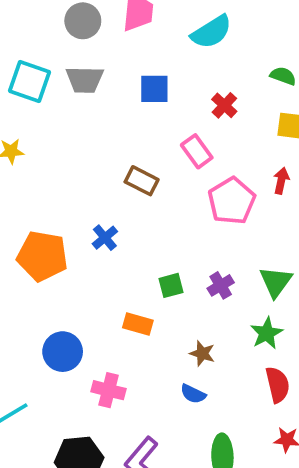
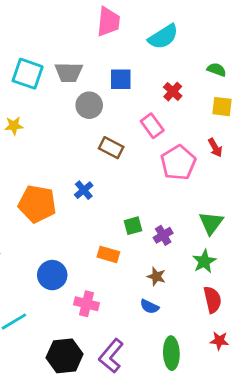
gray circle: (83, 21) -> (89, 105), moved
red arrow: (281, 181) -> (215, 148), turned 138
purple cross: (221, 285) -> (163, 235), moved

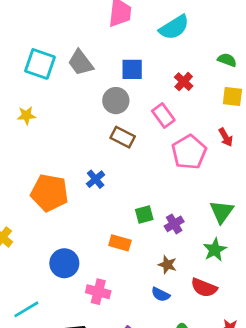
gray trapezoid: (69, 72) -> (81, 63), turned 52
gray circle: (89, 105) -> (116, 101), moved
red semicircle: (212, 300) -> (204, 288), moved, turned 125

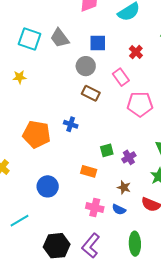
pink pentagon: (189, 152) -> (140, 104), turned 30
blue cross: (96, 179) -> (71, 124), turned -32
pink cross: (98, 292) -> (95, 208), moved

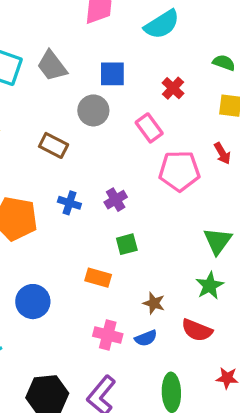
brown rectangle: (91, 93) -> (54, 145), moved
purple cross: (129, 157) -> (116, 200), moved
blue semicircle: (119, 210) -> (146, 338), turned -48

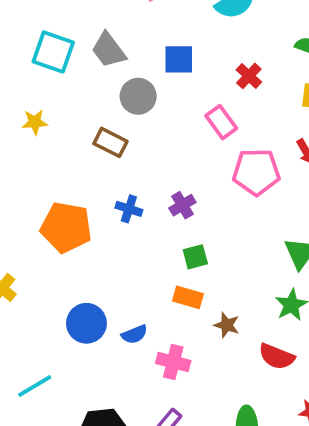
gray circle: (93, 110) -> (138, 96), moved
orange rectangle: (98, 278) -> (188, 297), moved
blue semicircle: (146, 338) -> (134, 334), moved

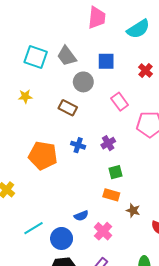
pink rectangle: (221, 122) -> (120, 102), moved
blue circle: (86, 323) -> (62, 238), moved
pink cross: (173, 362) -> (103, 231), turned 30
cyan line: (35, 386) -> (34, 228), moved

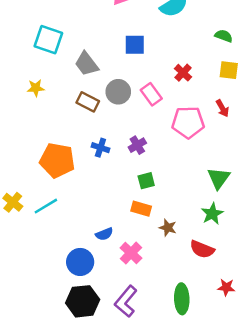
gray trapezoid: (67, 56) -> (86, 64), moved
red cross: (146, 71) -> (183, 73), moved
gray circle: (83, 82) -> (118, 92), moved
cyan line: (34, 228) -> (46, 206), moved

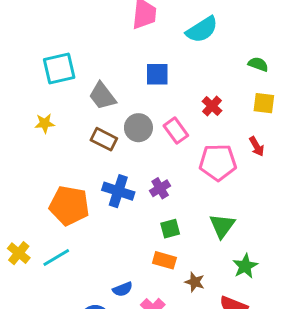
cyan square: (48, 40) -> (59, 69), turned -32
blue cross: (100, 148) -> (118, 191), size x1.5
green triangle: (219, 178) -> (222, 226), moved

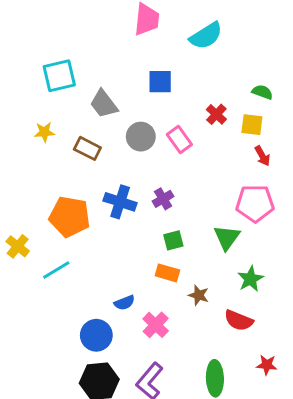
green semicircle: (258, 64) -> (262, 92), moved
yellow square: (264, 103) -> (252, 125), moved
brown rectangle: (104, 139) -> (87, 148), moved
pink pentagon: (218, 162) -> (255, 203), moved
yellow cross: (19, 253) -> (18, 246), moved

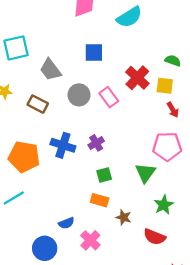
red cross: (216, 114) -> (137, 78), size x1.5

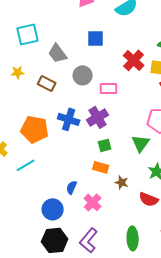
pink rectangle: (109, 97) -> (109, 88), moved, turned -54
purple cross: (96, 143) -> (98, 117), size x1.5
blue semicircle: (66, 223) -> (72, 187), turned 136

